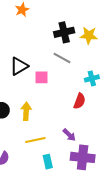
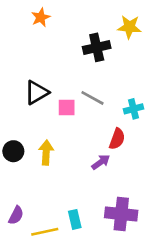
yellow star: (89, 35) -> (129, 27), moved
gray line: (62, 58) -> (93, 98), moved
purple arrow: (69, 135) -> (101, 162), moved, turned -80
yellow line: (35, 140) -> (45, 232), moved

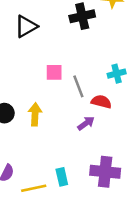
black triangle: (37, 92) -> (26, 26), moved
gray line: (93, 98) -> (78, 86), moved, turned 40
red semicircle: (117, 139) -> (101, 102), turned -96

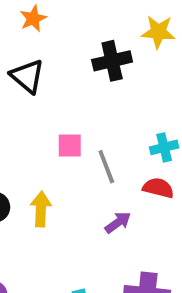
black triangle: (26, 26) -> (27, 76), turned -50
red semicircle: (101, 102) -> (158, 188), moved

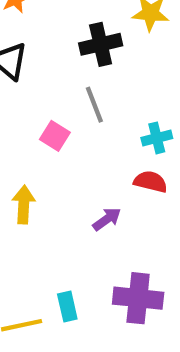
pink square: (70, 145) -> (55, 136), turned 32
gray line: (106, 167) -> (94, 105), moved

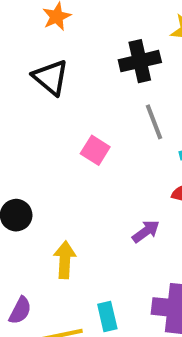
gray line: (94, 105) -> (154, 122), moved
yellow arrow: (24, 205) -> (65, 260), moved

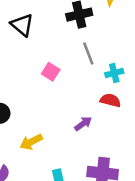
yellow arrow: (65, 260) -> (31, 142), turned -120

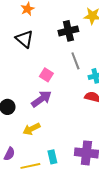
purple arrow: (83, 124) -> (41, 99), moved, size x1.5

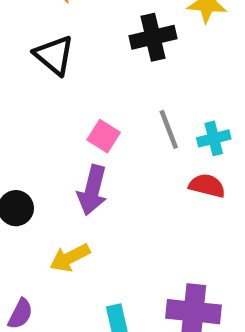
gray line: (75, 61) -> (169, 129), moved
purple arrow: (41, 99) -> (92, 190), turned 140

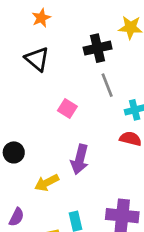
gray line: (169, 129) -> (107, 85), moved
purple arrow: (92, 190) -> (80, 159), moved

